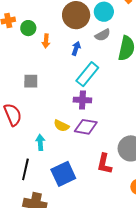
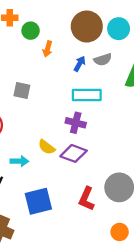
gray semicircle: (103, 35) -> (103, 60), moved
cyan rectangle: (87, 74) -> (87, 95), turned 40
cyan arrow: (40, 142) -> (19, 161), turned 84

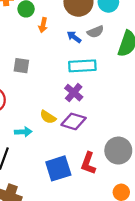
blue arrow: (80, 64) -> (74, 37), turned -80
purple cross: (76, 123) -> (74, 93), turned 30
blue square: (38, 201) -> (58, 168), moved

